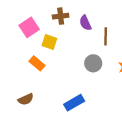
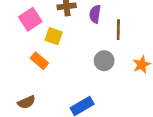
purple semicircle: (85, 23) -> (95, 14), turned 32

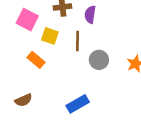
pink square: (30, 19) -> (27, 20), turned -30
brown line: (118, 30) -> (78, 41), moved

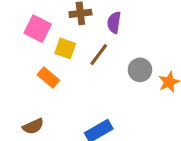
brown line: (78, 41) -> (99, 55), turned 36
gray circle: (99, 60) -> (140, 70), moved

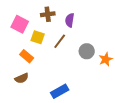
brown semicircle: (33, 126) -> (22, 78), moved

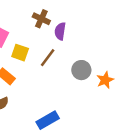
brown cross: (48, 14) -> (41, 19), moved, turned 32

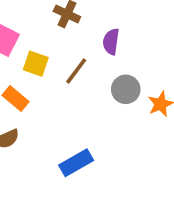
purple semicircle: (60, 31) -> (111, 42), moved

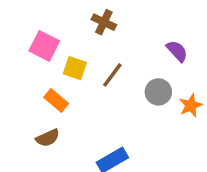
purple semicircle: (111, 42) -> (177, 51), moved, turned 130

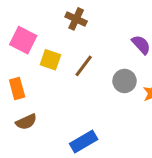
orange rectangle: (56, 100) -> (17, 89), moved, turned 35

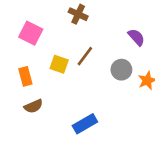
yellow square: (50, 60) -> (59, 64), moved

